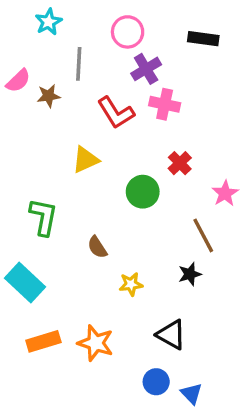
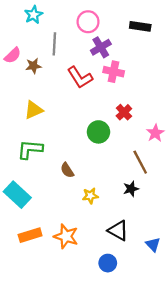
yellow triangle: (86, 160) -> (34, 110), moved
green L-shape: (43, 217) -> (30, 149), turned -96
blue triangle: (191, 394) -> (153, 244), moved

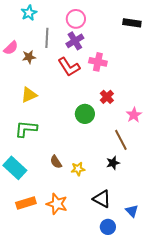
black rectangle: (140, 26) -> (132, 23), moved
purple cross: (101, 47) -> (75, 41), moved
brown semicircle: (67, 170) -> (56, 162), moved
blue circle: (108, 263) -> (108, 227), moved

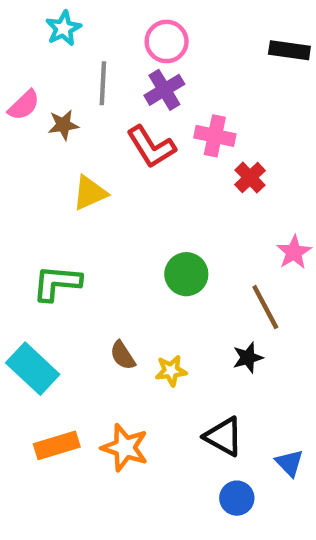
yellow triangle: (29, 95) -> (90, 193), moved
red cross: (107, 97) -> (250, 178), moved
green circle: (85, 114) -> (186, 274), moved

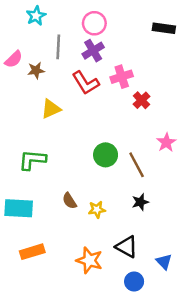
pink cross: (215, 136) -> (122, 77), turned -30
brown line: (265, 307) -> (137, 165), moved
cyan rectangle: (33, 369) -> (19, 208), turned -40
orange star: (125, 448) -> (89, 260), moved

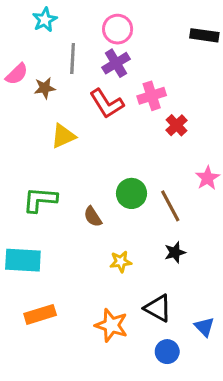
brown semicircle: (70, 201) -> (93, 217), moved

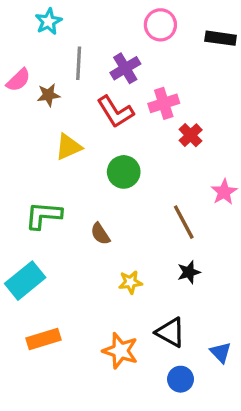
pink circle: (118, 29) -> (160, 25), moved
green circle: (132, 193) -> (124, 172), moved
cyan rectangle: (23, 260) -> (25, 281), turned -42

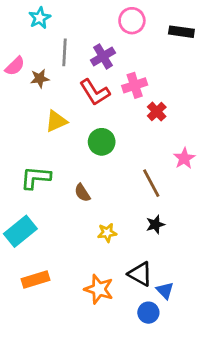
blue triangle: (221, 352) -> (165, 291), moved

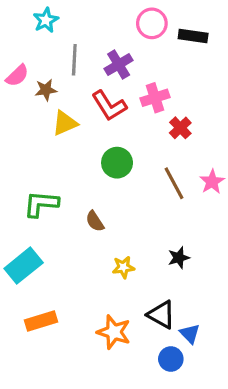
black rectangle: (181, 32) -> (193, 36), moved
yellow triangle: (56, 121) -> (65, 123), moved
brown line: (151, 183) -> (174, 183), moved

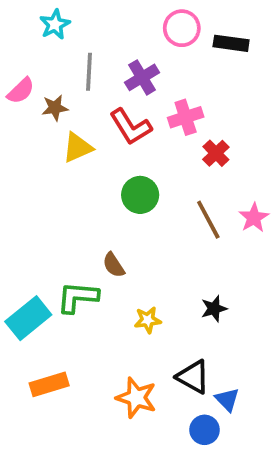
green L-shape: (41, 204) -> (78, 297), moved

